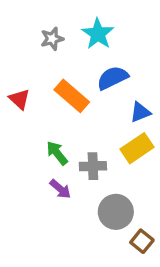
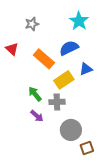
cyan star: (98, 34) -> (79, 21), moved
red triangle: (19, 99) -> (12, 49), moved
yellow rectangle: (137, 148) -> (64, 80), moved
brown square: (142, 241) -> (87, 148), turned 32

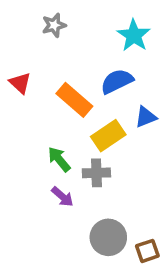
gray star: (32, 24) -> (54, 25), moved
gray circle: (71, 130) -> (108, 237), moved

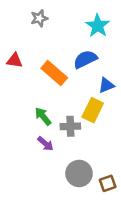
red triangle: (20, 83) -> (14, 60), turned -35
yellow rectangle: (108, 136) -> (93, 110), moved, turned -30

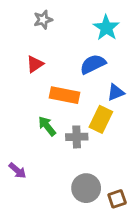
red triangle: (14, 60) -> (35, 64), moved, turned -42
orange rectangle: (54, 73) -> (65, 95), moved, turned -30
purple arrow: (46, 144) -> (17, 171), moved

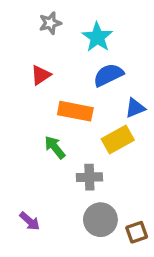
cyan star: (106, 28) -> (97, 37), moved
yellow rectangle: (101, 119) -> (118, 139), turned 35
gray cross: (77, 137) -> (89, 177), moved
purple arrow: (17, 171) -> (30, 221), moved

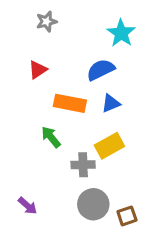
cyan star: (97, 37) -> (121, 33), moved
blue triangle: (135, 108) -> (111, 103), moved
yellow rectangle: (118, 139) -> (109, 146), moved

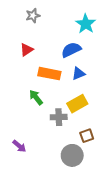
gray circle: (93, 204) -> (72, 155), moved
brown square: (127, 216) -> (87, 136), moved

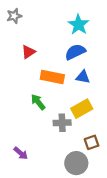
gray star: (33, 16) -> (14, 16), moved
cyan star: (86, 24) -> (78, 25), moved
blue triangle: (78, 74) -> (83, 77), turned 32

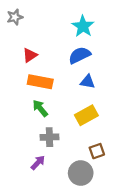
orange rectangle: (52, 77) -> (40, 82), moved
gray cross: (62, 123) -> (49, 137), moved
purple arrow: (21, 153) -> (38, 163), moved, turned -88

